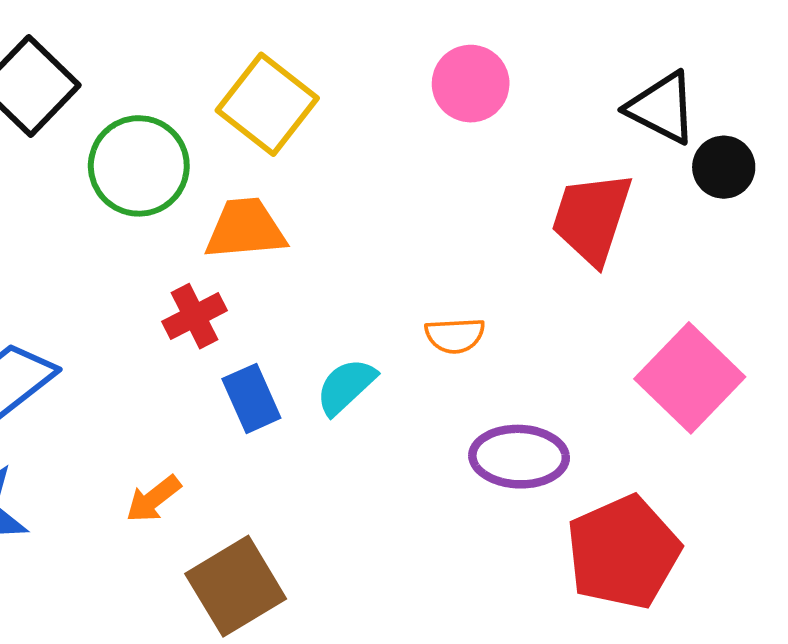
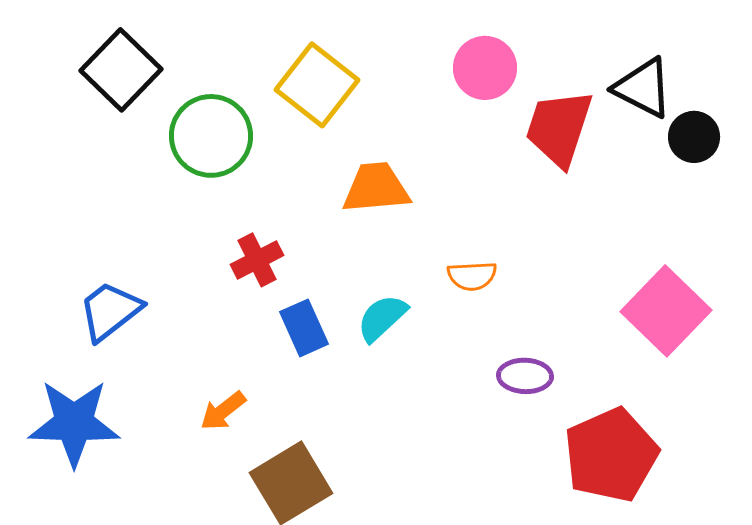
red trapezoid: (592, 218) -> (559, 128), moved
orange trapezoid: (245, 229) -> (376, 188), moved
purple ellipse: (519, 457) -> (525, 376), size x0.7

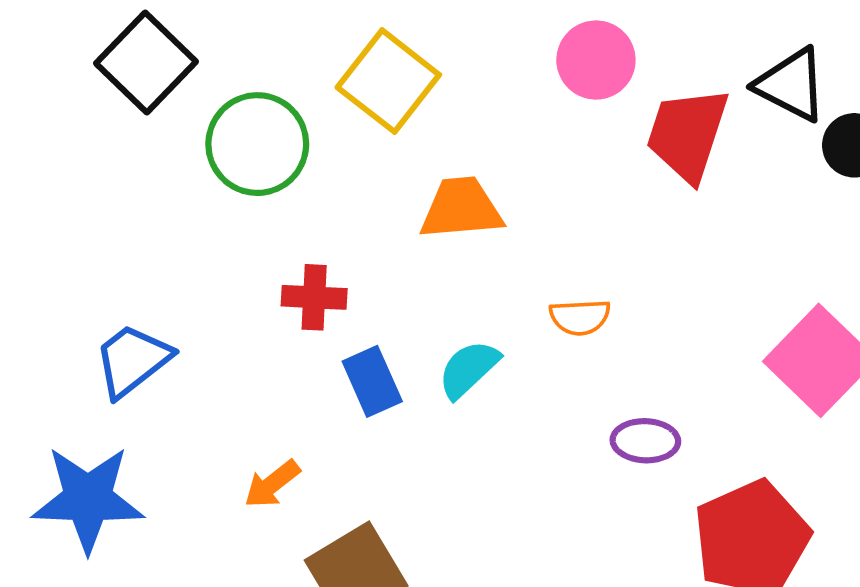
red cross: (257, 260) -> (314, 297), turned 30

